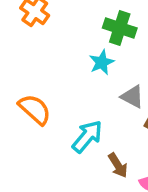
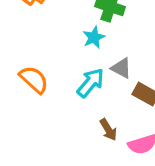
cyan arrow: (87, 136) -> (91, 83), moved

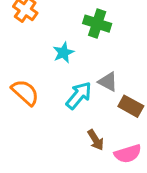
cyan star: (94, 37) -> (63, 53), moved

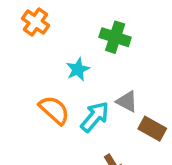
orange semicircle: (25, 92) -> (54, 110), moved

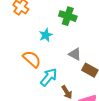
cyan arrow: (95, 117) -> (49, 77), moved

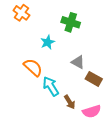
cyan arrow: (49, 77) -> (51, 86), turned -72

